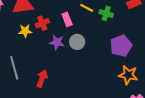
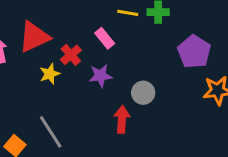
gray circle: (77, 42) -> (143, 93), moved
red arrow: (42, 79) -> (122, 119), moved

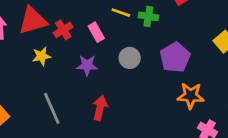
red cross: (71, 55) -> (63, 30), moved
gray circle: (143, 93) -> (130, 58), moved
gray line: (51, 132) -> (52, 108), moved

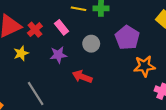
red arrow: (100, 108) -> (82, 77), moved, turned -72

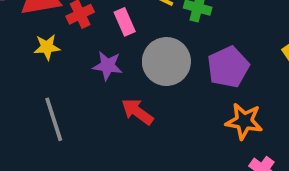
gray circle: (91, 44) -> (166, 61), size x1.6

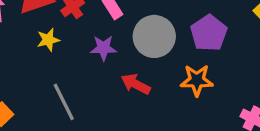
orange star: (244, 121) -> (197, 80), moved

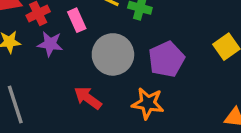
purple star: (104, 48) -> (50, 44), moved

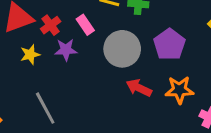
red arrow: (88, 98) -> (139, 88), moved
orange star: (148, 103) -> (179, 90), moved

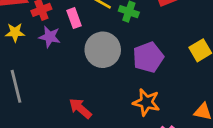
red arrow: (139, 88) -> (80, 108), moved

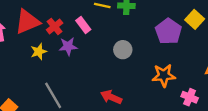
gray circle: (103, 50) -> (123, 50), moved, size x0.6
purple pentagon: (148, 57) -> (168, 31), moved

